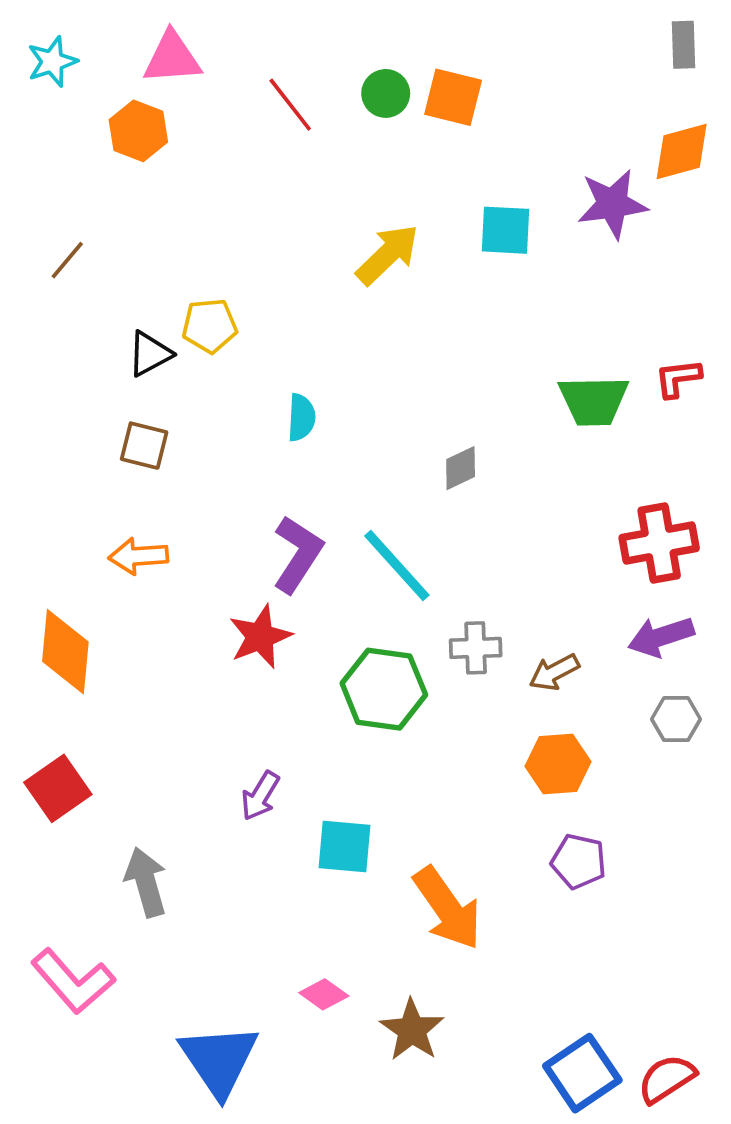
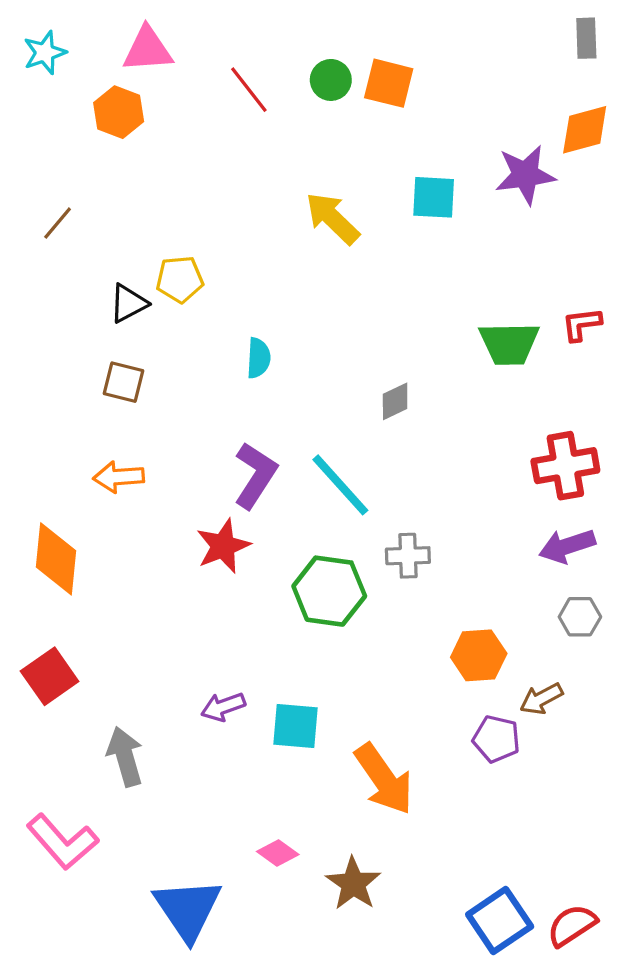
yellow arrow: (388, 255) -> (332, 218), turned -92
brown arrow: (554, 672) -> (541, 699), moved
purple arrow: (260, 796) -> (223, 707), moved, turned 39

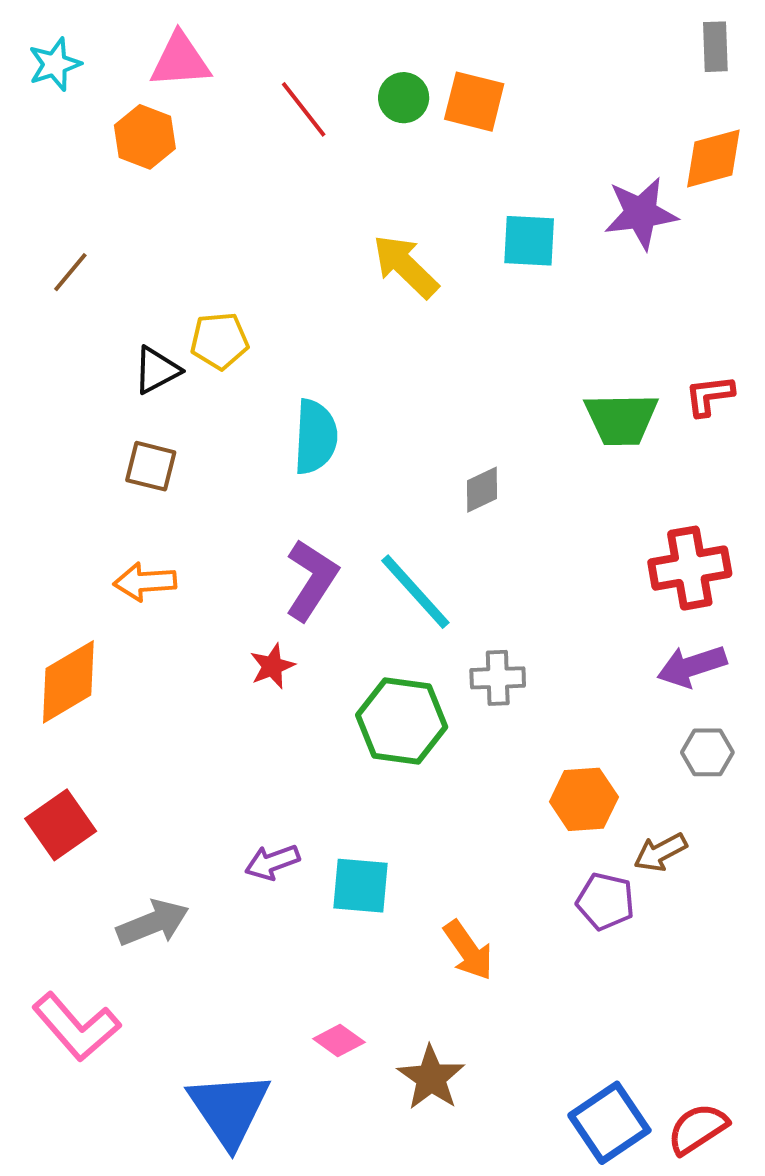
cyan semicircle: (258, 358) -> (315, 437), size x1.5
red star: (223, 546) -> (272, 666), size x0.7
orange diamond: (56, 559) -> (68, 682), turned 54
gray arrow: (125, 757) -> (153, 923), turned 84
orange arrow: (384, 779) -> (468, 950), size x0.7

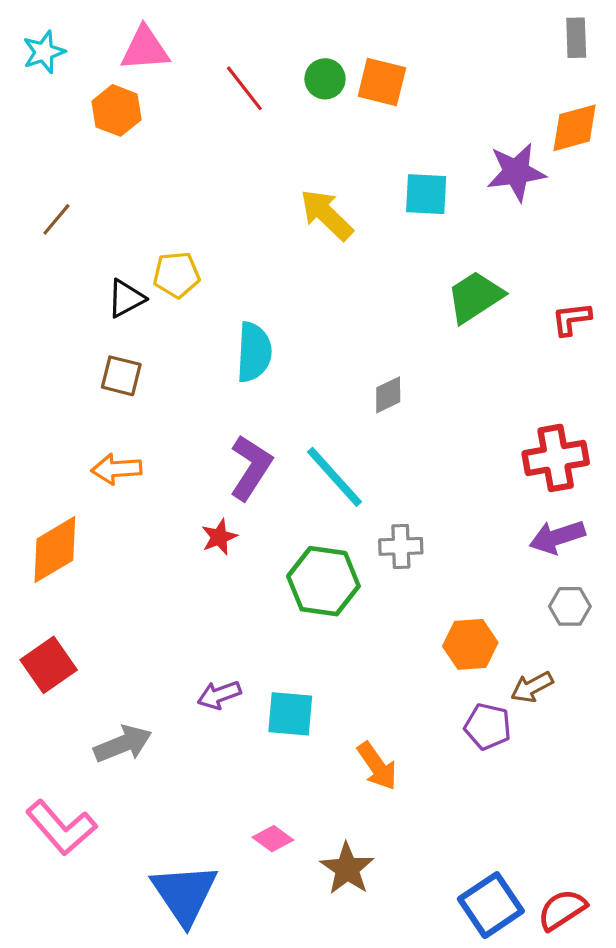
green trapezoid: (621, 419) -> (475, 297), moved, turned 148

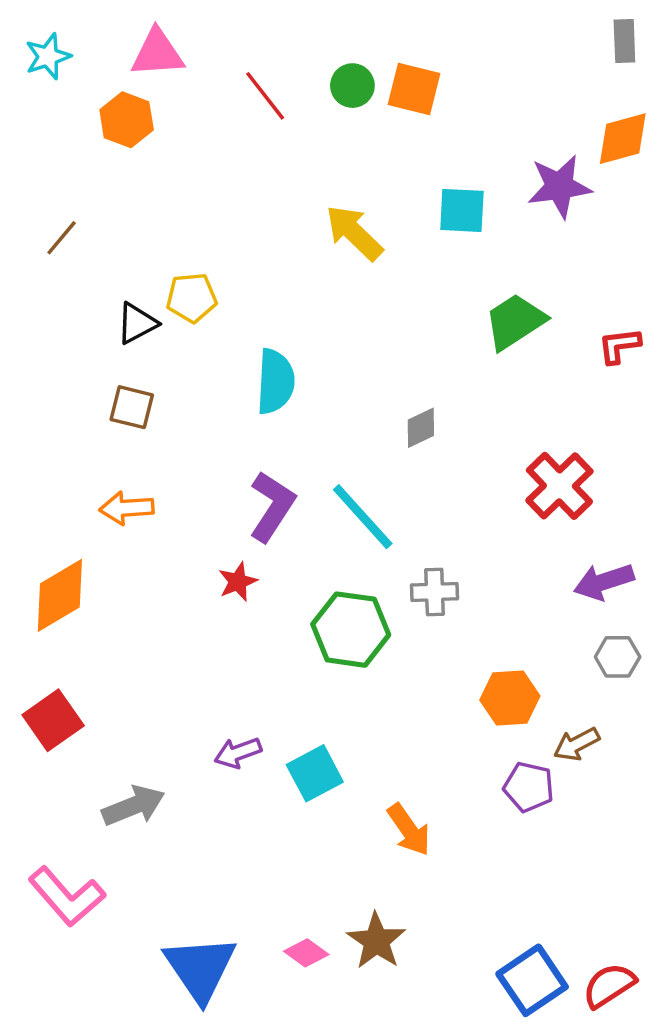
red cross: (556, 458) -> (559, 486), moved, turned -34
cyan square: (290, 714) -> (315, 773), turned -33
pink diamond: (273, 839) -> (306, 953), moved

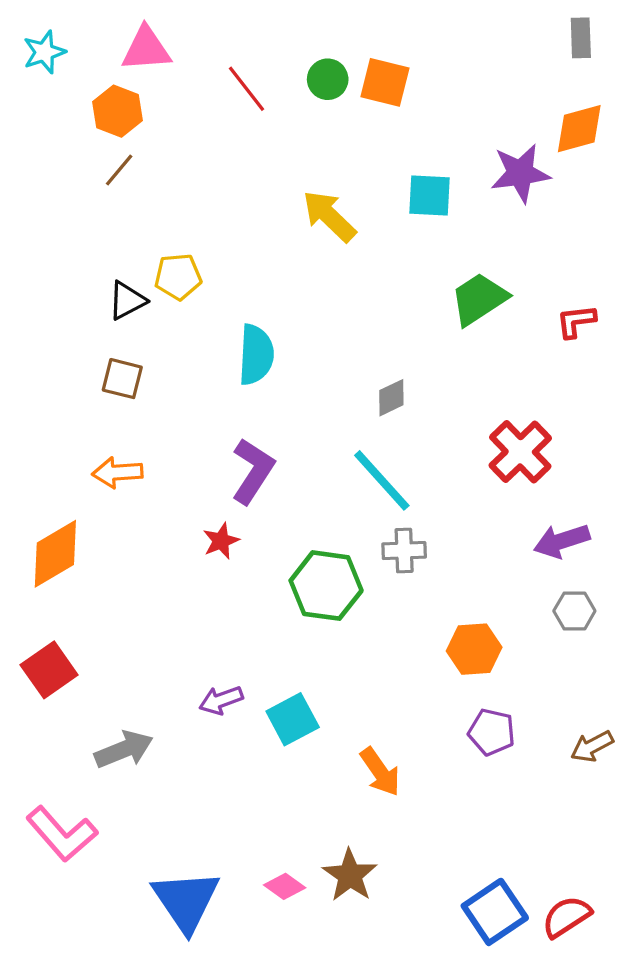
brown line: (62, 238) -> (119, 170), moved
cyan line: (363, 517) -> (382, 480), moved
brown arrow: (577, 744) -> (592, 746), moved

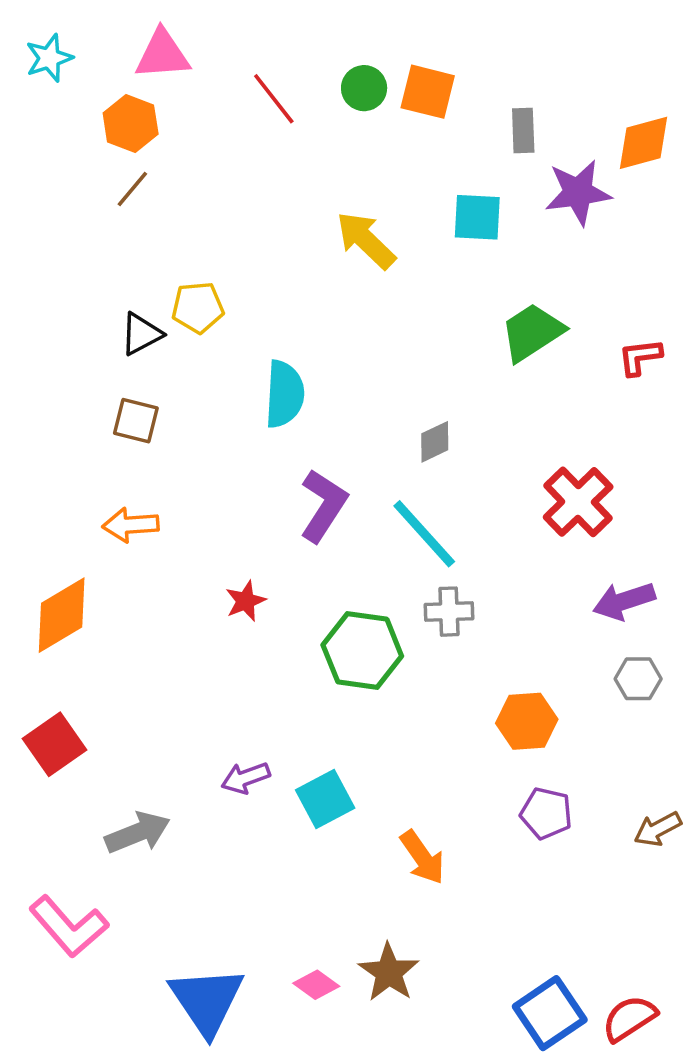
gray rectangle: (581, 38) -> (523, 131), moved
purple L-shape: (253, 471) -> (323, 505), moved

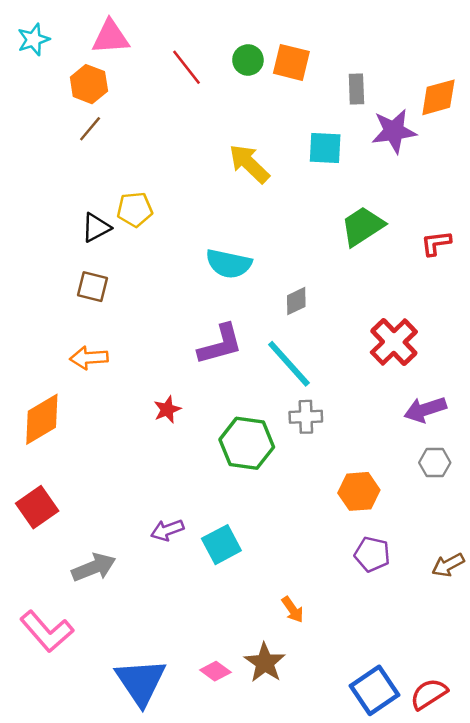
cyan semicircle: (284, 394) -> (229, 264), moved, turned 99
purple L-shape: (323, 505) -> (220, 344), turned 42
orange arrow: (422, 857) -> (293, 610), moved, size x0.7

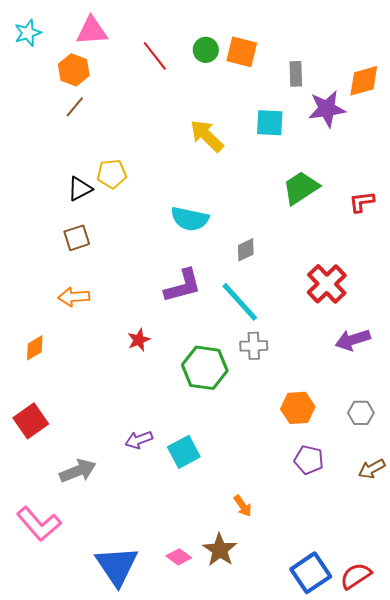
brown square: (92, 287) -> (77, 238), turned -32
orange diamond: (42, 419) -> (35, 348), size x0.6
gray hexagon: (435, 463) -> (361, 413), moved

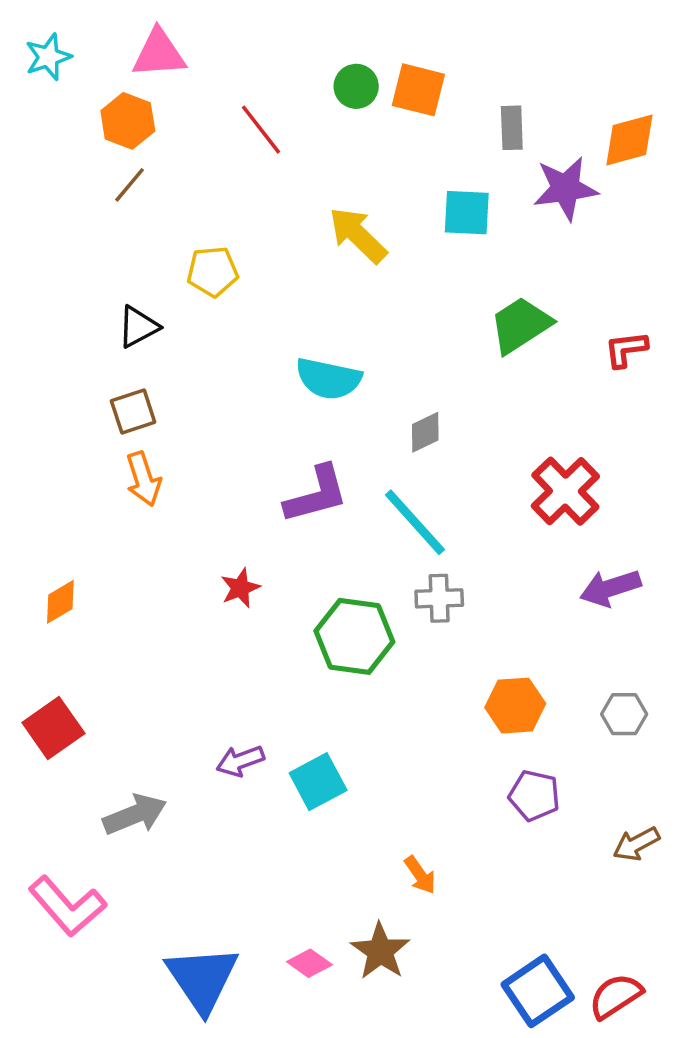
red line: (155, 56) -> (261, 130), moved
yellow pentagon: (112, 174) -> (213, 271), moved
orange arrow: (74, 297) -> (143, 479), moved, turned -104
brown arrow: (372, 469) -> (636, 844), moved

